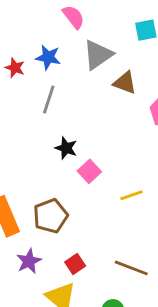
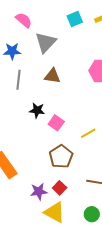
brown triangle: (125, 83) -> (52, 76), moved
brown pentagon: (50, 216) -> (61, 157), moved
purple star: (29, 261) -> (39, 191), moved, turned 30

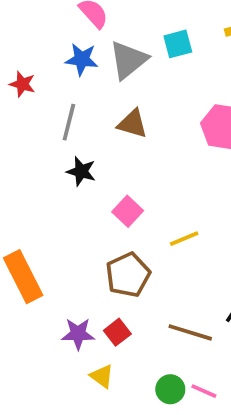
cyan square: (75, 19) -> (178, 44), moved
blue star: (12, 51) -> (82, 59), moved
black star: (37, 110) -> (81, 171), moved
yellow triangle: (55, 212) -> (102, 376), size x0.6

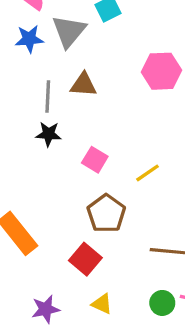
gray line: (69, 122) -> (48, 97), moved
red square: (117, 332) -> (85, 259), moved, size x1.4
purple star: (78, 334) -> (46, 309), moved

